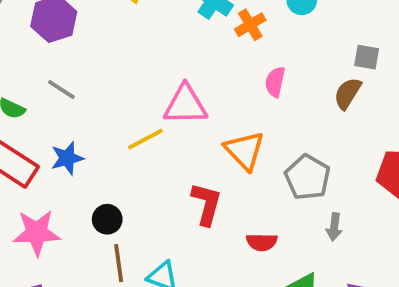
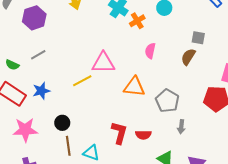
gray line: (61, 90) -> (38, 55), turned -63
orange triangle: (245, 151) -> (134, 87), turned -40
red L-shape: (206, 204) -> (119, 133), moved

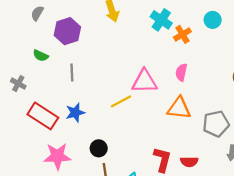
pink semicircle: (150, 51) -> (181, 72), moved
gray line: (38, 55) -> (72, 72), turned -63
green semicircle: (12, 65) -> (41, 56), moved
gray pentagon: (167, 101) -> (216, 124), turned 30

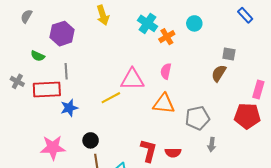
gray semicircle: (37, 13) -> (26, 16), moved
red rectangle: (43, 116) -> (47, 90), moved, turned -36

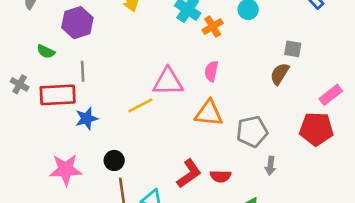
pink rectangle: (258, 90) -> (331, 95), turned 36
red L-shape: (149, 151) -> (189, 174), turned 40

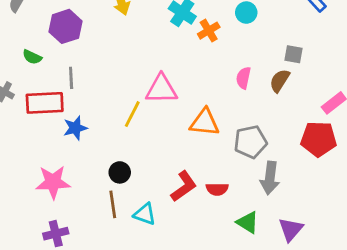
pink semicircle: (211, 71) -> (243, 78), moved
yellow line: (140, 105) -> (132, 114), turned -35
black circle: (114, 160) -> (120, 172), moved
gray arrow: (270, 166) -> (270, 178), size x1.6

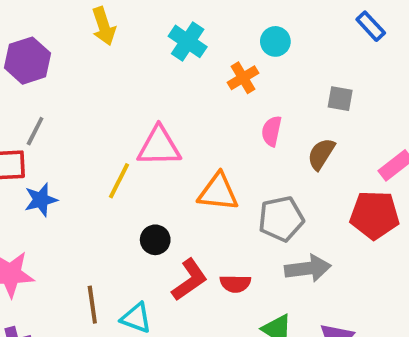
orange cross: (209, 31) -> (243, 78), moved
gray line: (71, 78) -> (35, 131), turned 30
brown semicircle: (280, 81) -> (321, 154), moved
black circle: (120, 172) -> (155, 240), moved
gray arrow: (270, 178) -> (308, 268), turned -104

